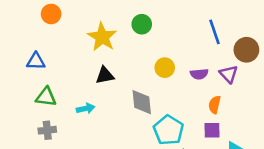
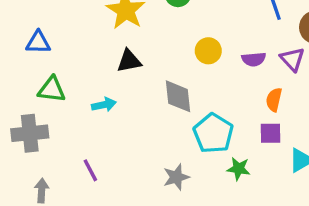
gray cross: (47, 130) -> (30, 133), moved, size x1.5

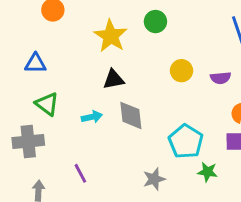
green triangle: (52, 90) -> (47, 104), turned 30
gray diamond: (178, 96) -> (131, 115), moved

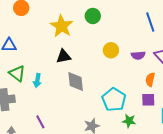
cyan arrow: (92, 117) -> (37, 81), moved, turned 112

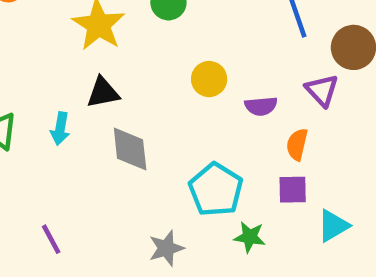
purple semicircle: (138, 55) -> (261, 106), moved
cyan arrow: (37, 81) -> (60, 129), moved

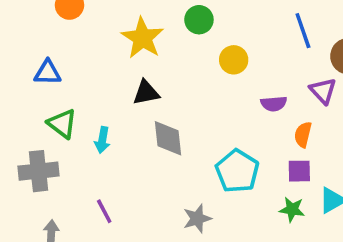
yellow circle: (209, 79) -> (234, 60), moved
cyan arrow: (60, 129) -> (102, 140), moved
green star: (250, 237) -> (292, 209), moved

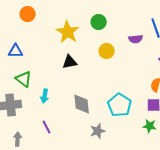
yellow circle: (234, 60) -> (107, 51), moved
purple semicircle: (274, 104) -> (136, 39), moved
gray diamond: (168, 138) -> (82, 104), moved
cyan arrow: (102, 140) -> (45, 96), moved

